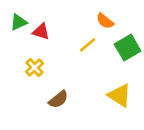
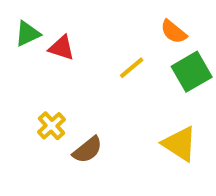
orange semicircle: (105, 21) -> (174, 32), moved
yellow cross: (34, 67) -> (52, 126), moved

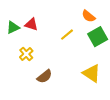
green triangle: (28, 34) -> (13, 27), moved
yellow cross: (52, 126) -> (26, 54), moved

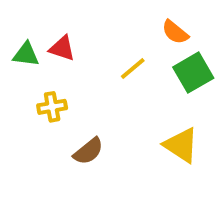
green triangle: (13, 27) -> (26, 54), turned 32
yellow cross: (26, 54) -> (52, 107), turned 32

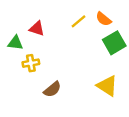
green triangle: (26, 54) -> (15, 43), moved
yellow line: (133, 68) -> (79, 21), moved

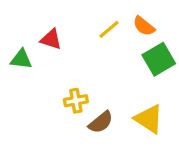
yellow cross: (31, 63) -> (76, 101), moved
brown semicircle: (52, 89) -> (101, 122), moved

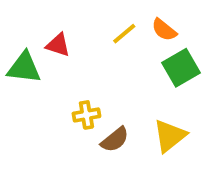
green triangle: (21, 59) -> (24, 68), size x1.4
yellow triangle: (149, 119) -> (170, 136), turned 48

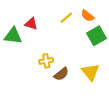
yellow triangle: (170, 136) -> (90, 72), turned -30

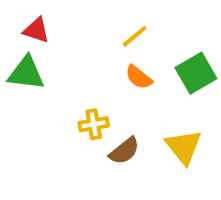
orange semicircle: (87, 16) -> (139, 77), moved
red triangle: (31, 24) -> (36, 30), moved

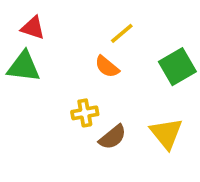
orange semicircle: (139, 77) -> (107, 67), moved

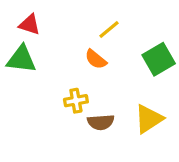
yellow triangle: (166, 133) -> (149, 119), turned 36
brown semicircle: (113, 137) -> (101, 122), turned 35

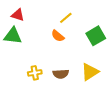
yellow cross: (76, 101) -> (35, 73), moved

